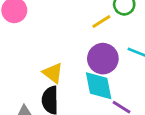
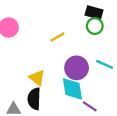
yellow line: (101, 22) -> (57, 37), moved

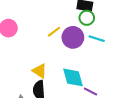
cyan line: (105, 64) -> (97, 39), moved
purple circle: (77, 68) -> (73, 37), moved

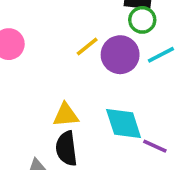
cyan line: (97, 39) -> (161, 55), turned -42
yellow triangle: (40, 71) -> (66, 115), turned -35

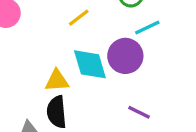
purple circle: (120, 55) -> (125, 56), moved
cyan diamond: (124, 123) -> (90, 64), moved

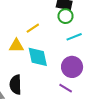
purple circle: (125, 56) -> (72, 67), moved
yellow triangle: (57, 81) -> (16, 46), moved

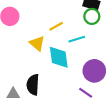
cyan line: (74, 37) -> (77, 39), moved
yellow triangle: (16, 46) -> (37, 43), turned 35

